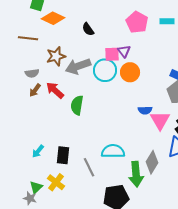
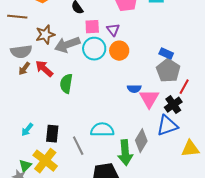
pink square: (112, 54) -> (92, 27), moved
gray semicircle: (32, 73) -> (21, 52), size x1.5
yellow cross: (56, 182) -> (45, 161), size x1.4

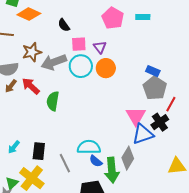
blue semicircle: (134, 89) -> (96, 161), moved, turned 40
blue triangle: (167, 126) -> (143, 134), moved

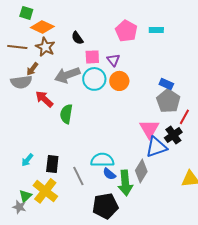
brown star: (32, 52) -> (45, 47), moved, turned -30
brown arrow: (11, 86) -> (32, 69), moved

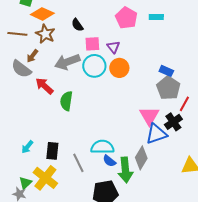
gray semicircle: (21, 82) -> (21, 69), turned 45

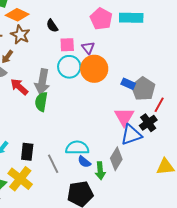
cyan rectangle: (156, 17) -> (131, 18), size x1.6
gray arrow: (67, 62) -> (42, 82), moved, turned -60
orange circle: (119, 68) -> (94, 69), size x1.4
blue rectangle: (166, 71) -> (128, 84), moved
green arrow: (125, 170) -> (100, 171), size x0.7

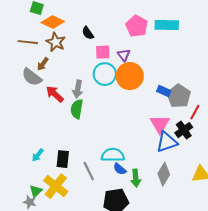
gray arrow: (42, 82) -> (78, 89), size x0.7
gray diamond: (116, 159) -> (164, 174), moved

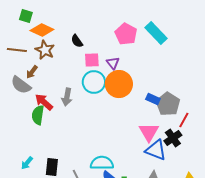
cyan rectangle: (167, 25) -> (156, 33), turned 45
green semicircle: (77, 109) -> (38, 115), moved
blue triangle: (167, 142) -> (156, 150), turned 40

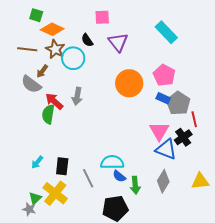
pink pentagon: (126, 34) -> (164, 75), moved
pink square: (92, 60) -> (102, 17), moved
purple triangle: (113, 63) -> (118, 42), moved, size x1.5
cyan circle: (94, 82) -> (73, 58), moved
red line: (184, 120) -> (194, 119), turned -42

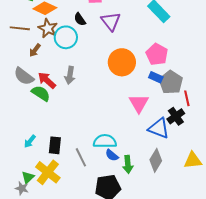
gray semicircle: (31, 84) -> (24, 76), moved
green semicircle: (48, 114) -> (41, 93), turned 114
pink triangle: (159, 131) -> (139, 103), moved

